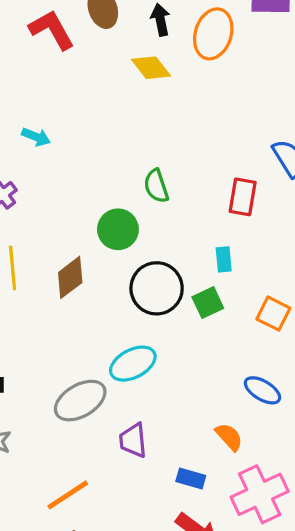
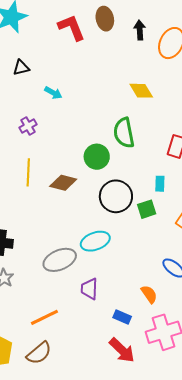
yellow diamond: (151, 68) -> (141, 91), moved
green semicircle: (156, 186) -> (124, 133), size x1.4
brown diamond: (70, 277) -> (63, 183), turned 44

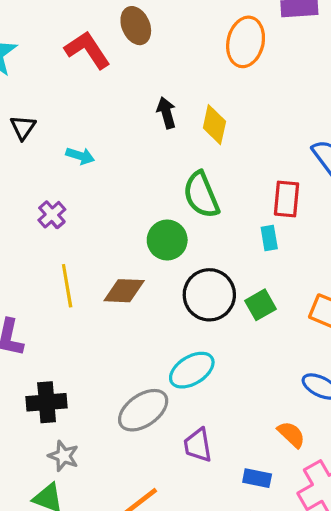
black arrow: (140, 30) -> (166, 113), moved
black triangle: (21, 68) -> (23, 127), turned -30
yellow diamond: (141, 91) -> (214, 125), turned 55
cyan rectangle: (160, 184) -> (269, 238), moved

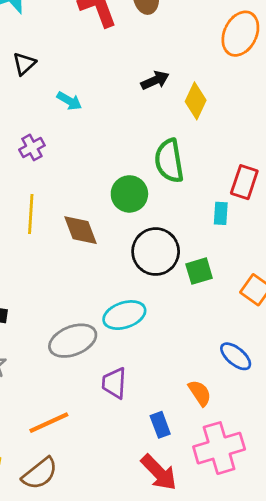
black arrow: (166, 113) -> (155, 80), turned 68
brown diamond: (124, 291) -> (81, 230), turned 54
blue rectangle: (257, 478) -> (160, 425), turned 45

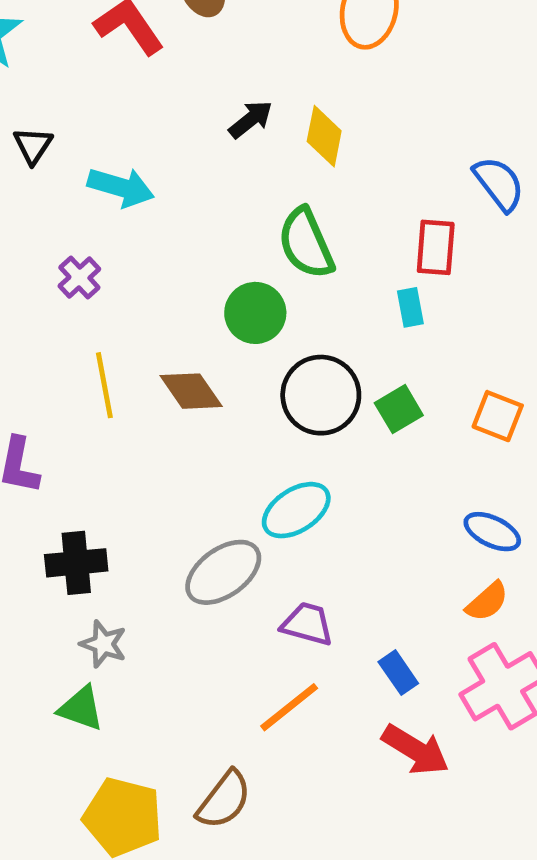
cyan arrow: (69, 101) -> (121, 187), size x1.5
purple trapezoid: (114, 383) -> (307, 624), turned 116
orange semicircle: (200, 393) -> (487, 602), moved, turned 96
orange line: (49, 423) -> (289, 707), moved

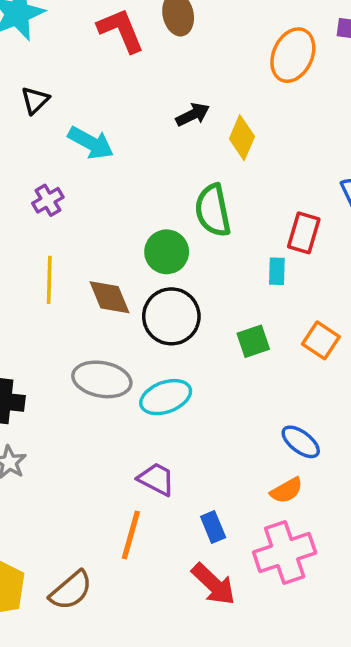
black circle: (321, 395) -> (171, 316), moved
orange square: (498, 416) -> (321, 340), moved
gray ellipse: (223, 572) -> (102, 379), moved, turned 34
orange line: (289, 707) -> (131, 535), turned -48

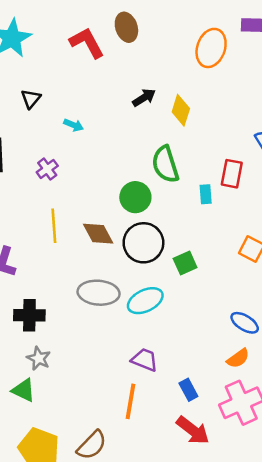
cyan arrow: (91, 143) -> (74, 125), size x0.6
cyan rectangle: (277, 271) -> (206, 194), moved
green square: (253, 341) -> (185, 263), moved

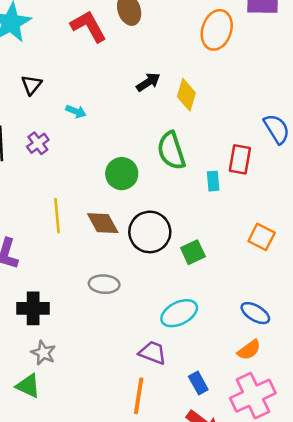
purple cross: (47, 169) -> (38, 143), moved
green circle: (135, 197) -> (122, 174), moved
gray ellipse: (99, 293) -> (104, 284), size x0.7
cyan ellipse: (145, 301) -> (179, 313), moved

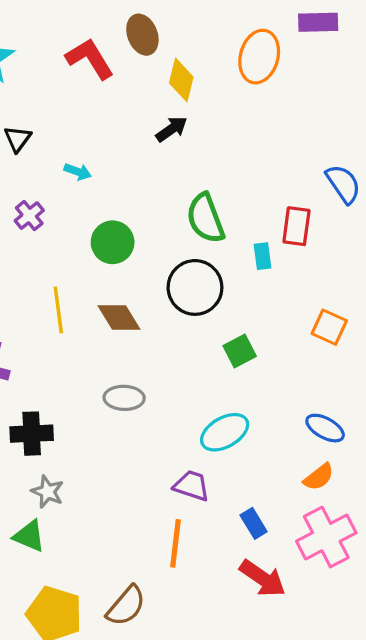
yellow diamond: (186, 95) -> (181, 80), moved
green circle: (122, 174) -> (113, 242), moved
black circle: (150, 232) -> (195, 287), moved

